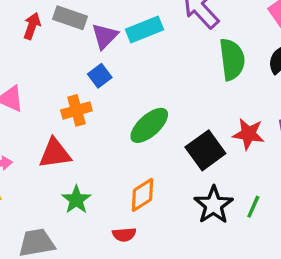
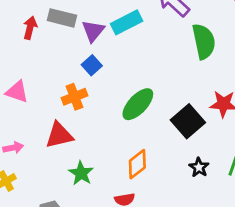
black star: (214, 205) -> (199, 167), size x0.6

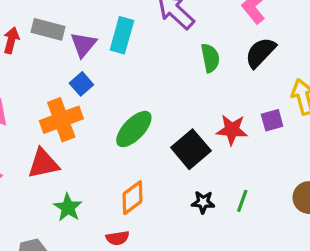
cyan rectangle: (127, 22) -> (122, 35), turned -48
green semicircle: (204, 41) -> (210, 58), size x0.7
orange cross: (74, 97) -> (61, 120), size x1.4
black star: (199, 167) -> (203, 202), turned -30

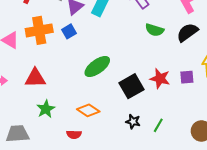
green semicircle: (210, 58) -> (155, 30), turned 108
orange cross: (61, 120) -> (39, 30), moved
orange diamond: (133, 198) -> (88, 110), turned 60

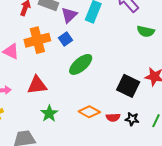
green ellipse: (97, 66) -> (81, 64), moved
black square: (131, 86) -> (128, 86), turned -30
red semicircle: (74, 134) -> (113, 117), moved

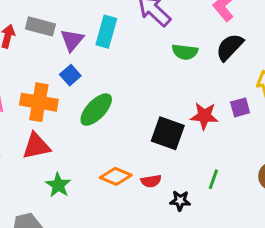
orange cross: (37, 40) -> (39, 102), moved, turned 30
black star: (132, 119) -> (180, 201), moved

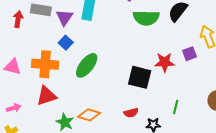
green semicircle: (185, 52) -> (146, 18), size x1.4
orange diamond: (116, 176) -> (89, 115), moved

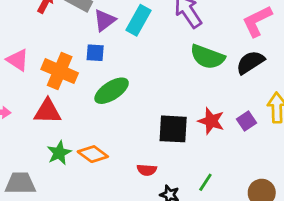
blue square: (66, 43) -> (95, 53), turned 32
purple square: (190, 54) -> (246, 121), turned -32
black square: (140, 77) -> (173, 129), turned -30

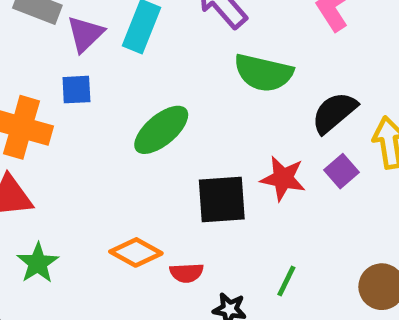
black semicircle: (250, 62) -> (334, 113), moved
green ellipse: (112, 91) -> (161, 130), moved
orange diamond: (93, 154) -> (136, 252), moved

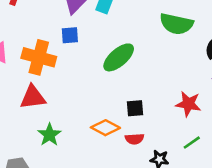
red star: (283, 178) -> (188, 104), moved
black square: (222, 200) -> (135, 108), moved, size x0.6
green line: (286, 281) -> (192, 143), turned 30

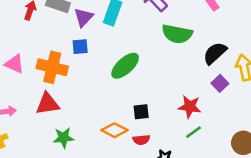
green star: (49, 135) -> (64, 138), turned 30
green line: (192, 143) -> (193, 132), moved

